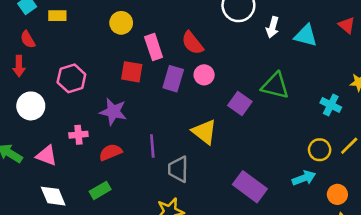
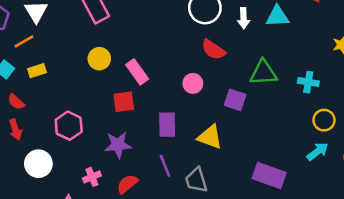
red semicircle: (192, 43) -> (213, 50), moved
purple rectangle: (173, 79) -> (167, 125), moved
cyan cross: (331, 105) -> (308, 82), moved

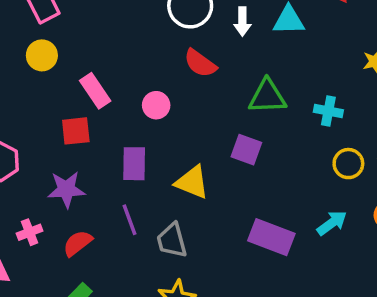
yellow circle: (99, 59) -> (42, 55), moved
pink circle: (193, 83) -> (156, 105), moved
purple square: (235, 100) -> (246, 150), moved
cyan arrow: (318, 151) -> (332, 223), moved

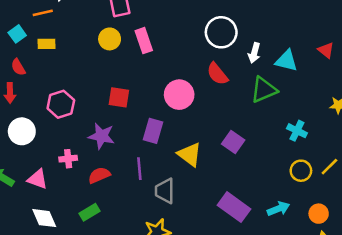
pink rectangle: (95, 91) -> (144, 41), moved
green triangle: (267, 97) -> (264, 90), moved, turned -36
pink circle: (156, 105) -> (179, 95), size x1.5

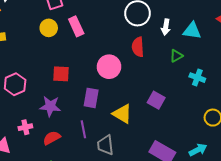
red semicircle: (217, 74) -> (138, 47), turned 42
green triangle: (264, 90) -> (176, 56), size x0.6
cyan cross: (297, 131) -> (197, 78), moved

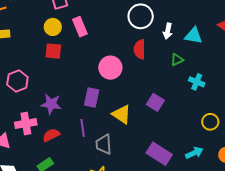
red square: (61, 74) -> (53, 51), moved
pink cross: (25, 127) -> (26, 124), size x1.5

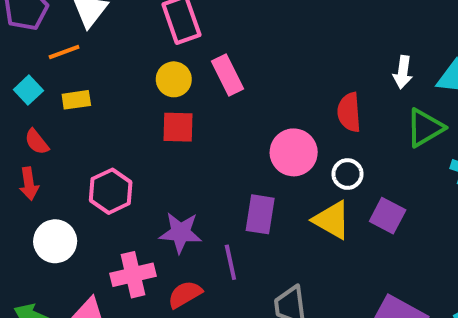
white circle: (141, 16) -> (348, 174), moved, size x0.6
green triangle: (177, 60) -> (425, 128), size x1.5
yellow triangle: (122, 114) -> (332, 220), moved
purple line: (83, 128) -> (230, 262), moved

